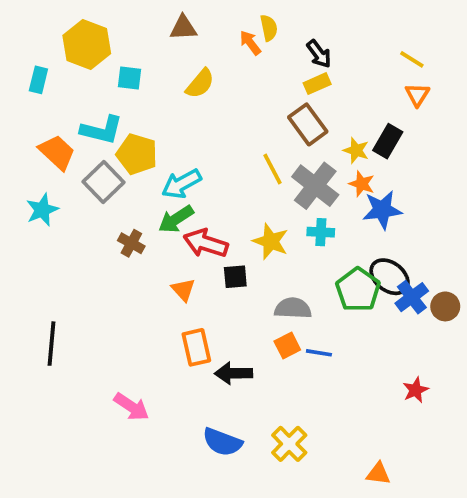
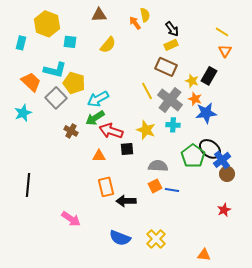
brown rectangle: (308, 124) -> (166, 67), turned -30
orange triangle: (183, 290) -> (99, 156), turned -48
brown circle: (445, 306) -> (227, 174), moved

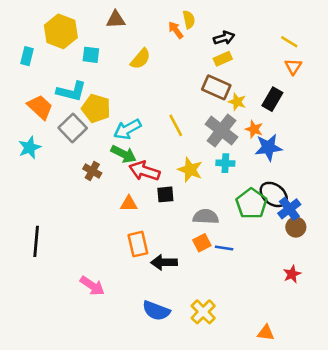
brown triangle: (99, 15) -> (116, 20), moved
black arrow: (172, 29) -> (224, 38), turned -70
yellow star: (192, 81) -> (237, 102), moved
yellow line: (147, 91) -> (176, 125), moved
green arrow: (95, 118) -> (124, 154), turned -120

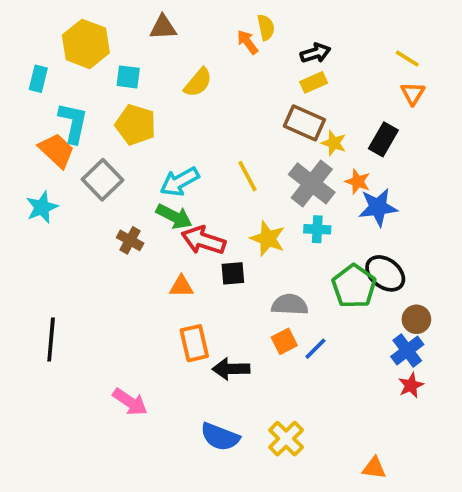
cyan L-shape: (71, 91) -> (73, 123), moved, turned -92
yellow pentagon: (96, 108) -> (136, 125), moved
blue cross: (289, 209) -> (407, 350), moved
blue line: (224, 248) -> (315, 349), turned -54

